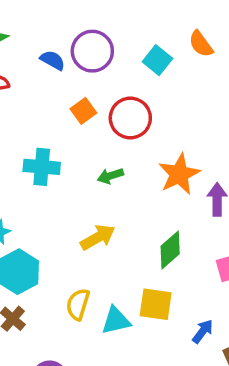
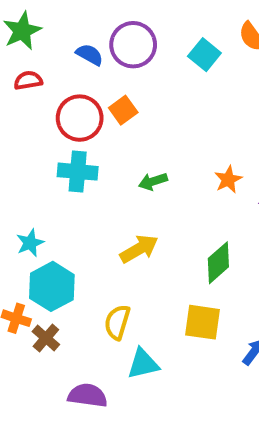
red circle: (130, 118) -> (80, 118), moved
orange star: (179, 174) -> (228, 179), size x0.6
cyan triangle: (116, 321) -> (143, 364), moved

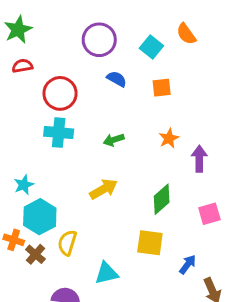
blue semicircle: (90, 55) -> (117, 79), moved
orange square: (123, 110) -> (162, 88), moved, turned 30
yellow semicircle: (117, 322) -> (67, 243), moved

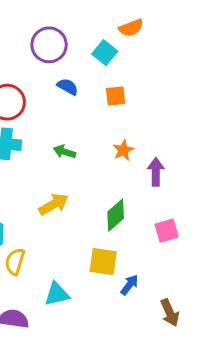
orange semicircle: (186, 34) -> (131, 28), moved, turned -75
green arrow: (114, 140) -> (64, 152), turned 36
blue arrow: (188, 265) -> (129, 285), moved

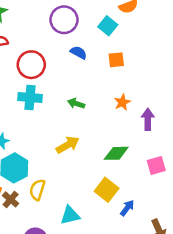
green diamond: (116, 215) -> (116, 153), turned 40
yellow square: (103, 262) -> (107, 190), turned 30

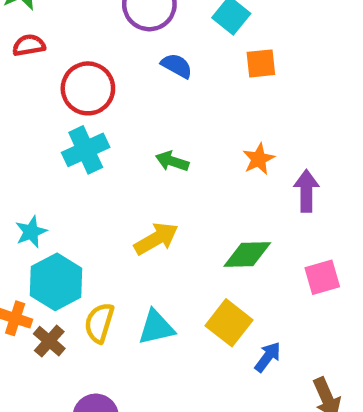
orange square: (116, 60) -> (261, 63), moved
cyan cross: (30, 97) -> (86, 150), turned -30
cyan triangle: (70, 215) -> (156, 327), moved

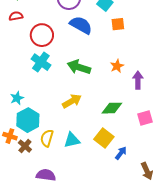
blue semicircle: (177, 66) -> (81, 25), size x1.6
cyan cross: (86, 150) -> (41, 62), turned -30
green arrow: (172, 161) -> (79, 67), size x1.6

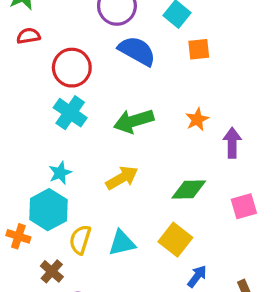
green arrow: (79, 67) -> (134, 121), turned -35
cyan star: (17, 98) -> (60, 173), moved
brown cross: (25, 146) -> (52, 271), moved
blue arrow: (121, 153) -> (197, 276), moved

